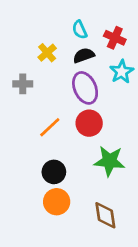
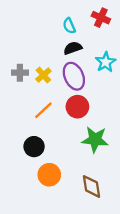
red cross: (115, 38) -> (101, 18), moved
yellow cross: (47, 53) -> (43, 75), moved
black circle: (54, 172) -> (34, 147), moved

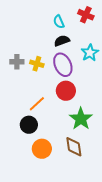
yellow cross: (43, 75) -> (37, 64), turned -32
orange line: (43, 110) -> (37, 104), moved
green star: (95, 140) -> (81, 119), turned 30
brown diamond: (91, 186) -> (74, 147), moved

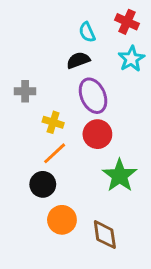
black semicircle: (62, 41) -> (78, 60), moved
cyan star: (90, 53) -> (131, 59), moved
yellow cross: (37, 64) -> (53, 122), moved
brown diamond: (74, 147) -> (105, 235), moved

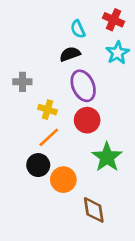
orange circle: (62, 220) -> (63, 180), moved

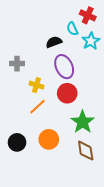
cyan semicircle: (78, 29) -> (72, 29), moved
black circle: (38, 165) -> (17, 142), moved
brown diamond: (94, 210) -> (86, 151), moved

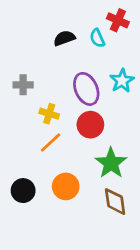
cyan star: (91, 41) -> (122, 81), moved
black semicircle: (54, 42) -> (64, 38), moved

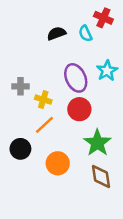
gray cross: (23, 85) -> (20, 86), moved
black circle: (23, 191) -> (20, 149), moved

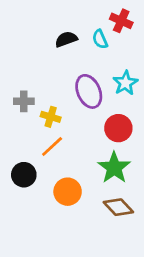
red circle: (79, 109) -> (118, 128), moved
brown diamond: (101, 177) -> (118, 207), turned -35

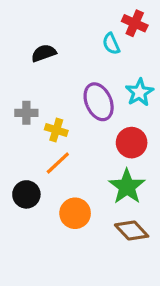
black semicircle: (66, 39) -> (44, 53), moved

